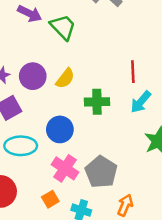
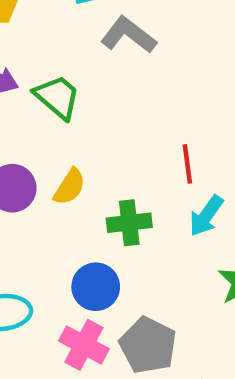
blue circle: (60, 129) -> (96, 287), moved

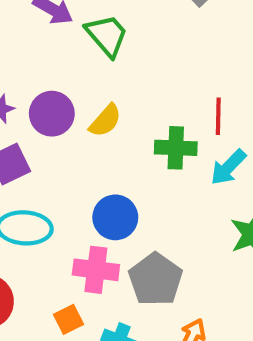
green cross: (129, 223) -> (176, 148), moved
pink cross: (84, 345) -> (96, 270), turned -30

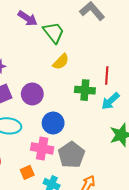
purple circle: (52, 114) -> (32, 94), moved
yellow semicircle: (105, 121) -> (61, 62), moved

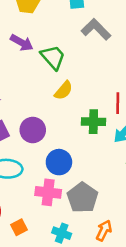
orange square: (27, 172) -> (19, 227), moved

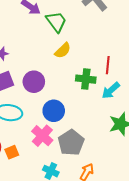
pink cross: (48, 192) -> (42, 136), turned 30
orange square: (19, 227) -> (12, 152), moved

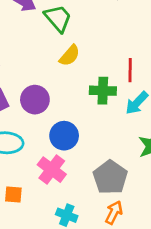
gray pentagon: (71, 143) -> (110, 177), moved
orange square: (12, 152) -> (13, 194), turned 32

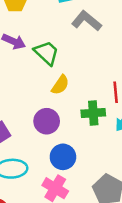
purple circle: (35, 100) -> (47, 121), moved

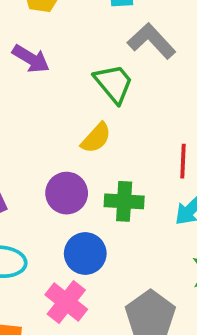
green trapezoid: (46, 53) -> (114, 83), moved
green cross: (93, 113) -> (124, 201), moved

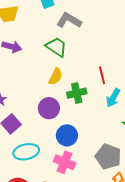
green cross: (124, 201) -> (77, 93), moved

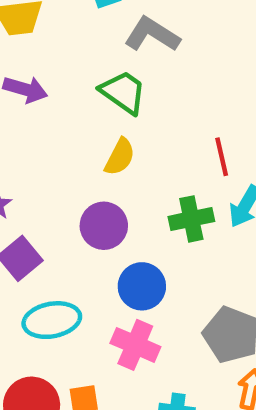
green cross: (77, 93) -> (191, 219), moved

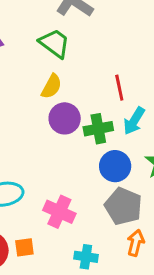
purple circle: (104, 226) -> (65, 118), moved
blue circle: (142, 286) -> (115, 166), moved

